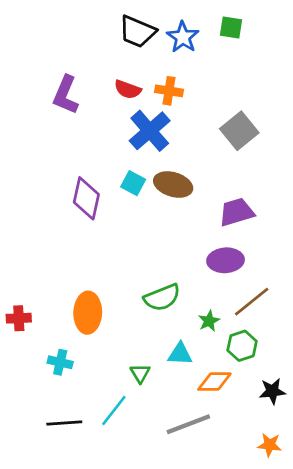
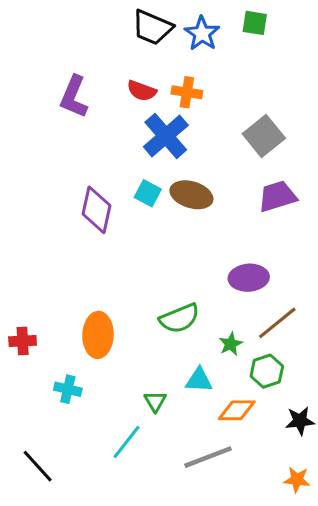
purple trapezoid: (237, 212) -> (277, 196), moved
black line: (64, 423) -> (38, 466), moved, turned 52

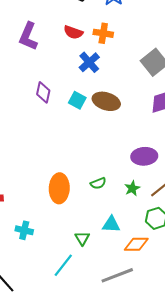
blue cross: (166, 136) -> (89, 62), size x0.7
purple diamond: (96, 210) -> (43, 92), moved, size x0.7
green semicircle: (179, 318) -> (98, 183), size x0.6
orange ellipse: (98, 335) -> (59, 188), moved
green star: (231, 344) -> (132, 188), moved

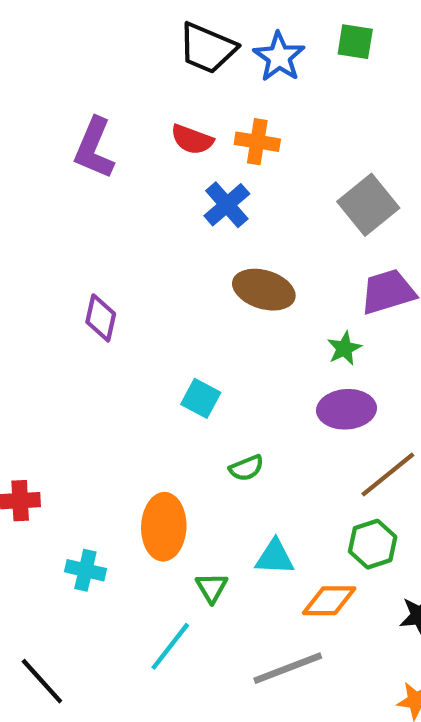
purple diamond: (43, 92) -> (101, 318), moved
cyan square: (77, 100) -> (201, 398), moved
orange ellipse: (59, 188) -> (164, 527), moved
green star: (132, 188) -> (344, 348), moved

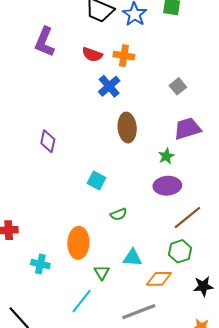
purple L-shape: (94, 148) -> (45, 42), moved
gray square: (368, 205) -> (178, 86), size x0.6
brown ellipse: (264, 290) -> (127, 128), turned 68

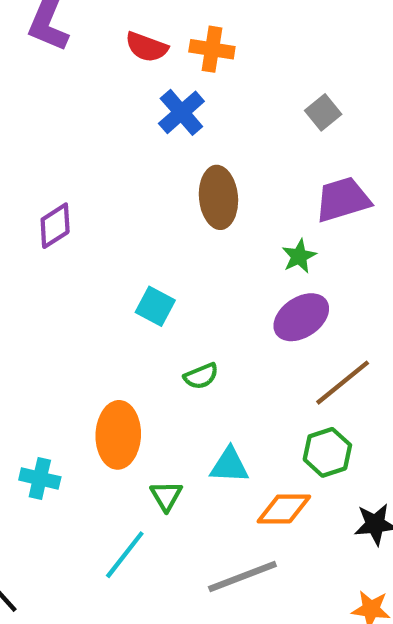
purple diamond: (48, 141) -> (55, 226), turned 45
purple ellipse: (167, 186) -> (301, 317), turned -30

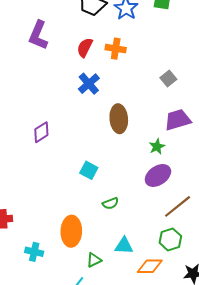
red semicircle: (147, 47) -> (85, 48), turned 96
blue cross: (181, 112) -> (89, 84), moved
green triangle: (166, 496) -> (94, 260), turned 35

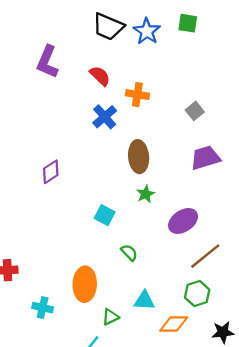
red semicircle: (85, 48) -> (100, 76), turned 108
orange cross: (116, 49) -> (137, 95), moved
green star: (157, 147) -> (146, 194), moved
green semicircle: (111, 203) -> (129, 253), turned -112

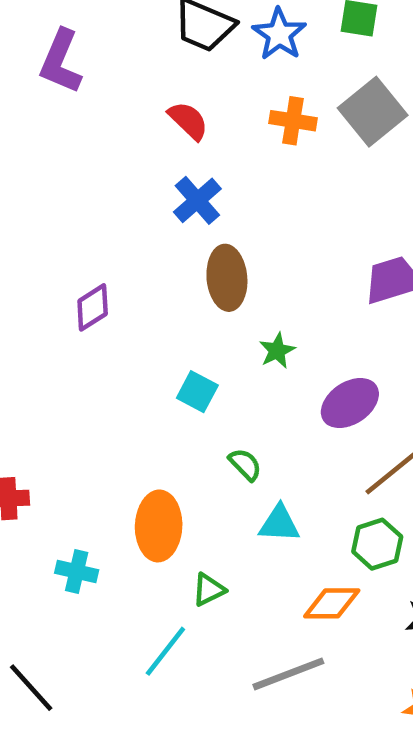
purple L-shape: (47, 62) -> (61, 61), moved
orange cross: (137, 95) -> (293, 121), moved
gray square: (195, 111) -> (373, 112), moved, size x1.8
brown ellipse: (139, 157) -> (227, 278), moved
cyan triangle: (144, 301) -> (279, 524), moved

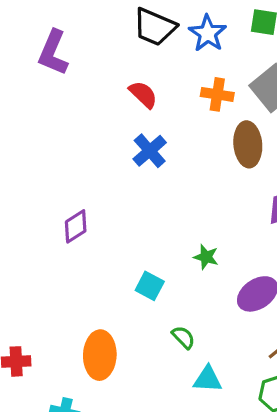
brown ellipse: (227, 278) -> (248, 144), moved
green star: (277, 351) -> (206, 257), turned -30
orange ellipse: (159, 526) -> (100, 355), moved

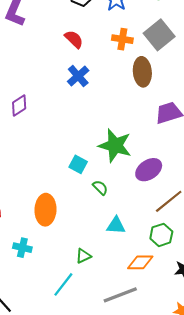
purple diamond: (76, 226) -> (19, 105), moved
green star: (206, 257) -> (115, 145), size x2.0
green semicircle: (183, 337) -> (100, 188), moved

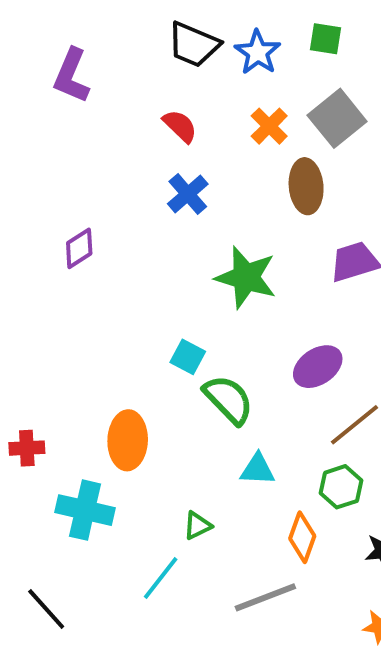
orange cross: (122, 39) -> (269, 126), turned 36
green star: (115, 145) -> (246, 277), moved
green semicircle: (100, 188) -> (228, 400), size x1.8
cyan cross: (22, 248) -> (85, 510), size x1.6
orange diamond: (140, 262) -> (302, 537), turned -70

